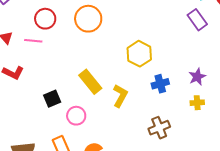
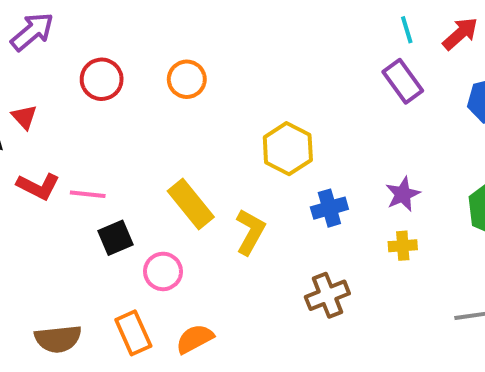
orange circle: (88, 19) -> (187, 79), size x0.7
pink line: (33, 41) -> (88, 194), moved

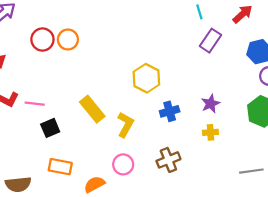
cyan line: (407, 30) -> (199, 12), moved
orange circle: (187, 79) -> (68, 40), moved
purple rectangle: (403, 81) -> (210, 41), turned 70
pink circle: (163, 271) -> (123, 164), moved
orange rectangle: (133, 333) -> (60, 167), moved, turned -55

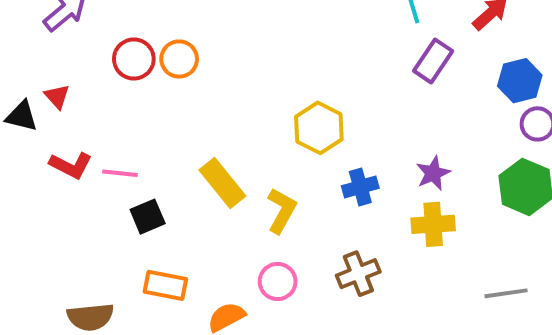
yellow cross: (210, 132) -> (433, 224), size x1.5

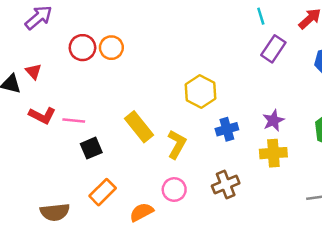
orange rectangle: (165, 285) -> (103, 192), turned -56

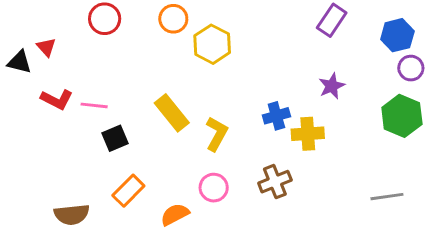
orange circle: (111, 48) -> (173, 19), moved
yellow hexagon: (201, 92) -> (212, 44), moved
purple star: (273, 120) -> (332, 86), moved
yellow cross: (273, 153) -> (308, 134), moved

